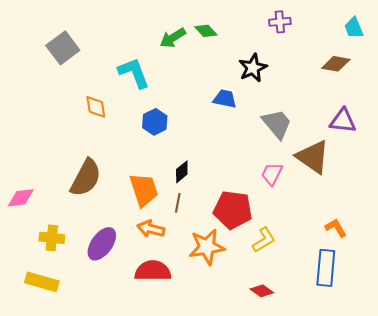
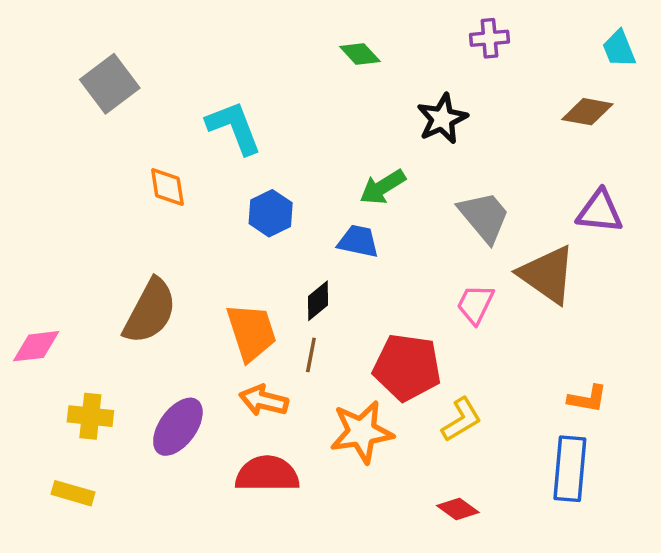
green arrow: (173, 38) -> (383, 187), moved
blue trapezoid: (225, 99) -> (358, 241), moved
orange L-shape: (336, 228) -> (587, 399), turned 130
yellow rectangle: (42, 282) -> (73, 493), size x0.7

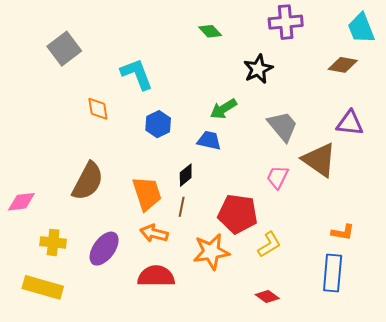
purple cross: (489, 38) -> (286, 22), size x1.5
cyan trapezoid: (619, 49) -> (361, 28), size x1.4
yellow rectangle: (73, 493) -> (43, 287), size x1.6

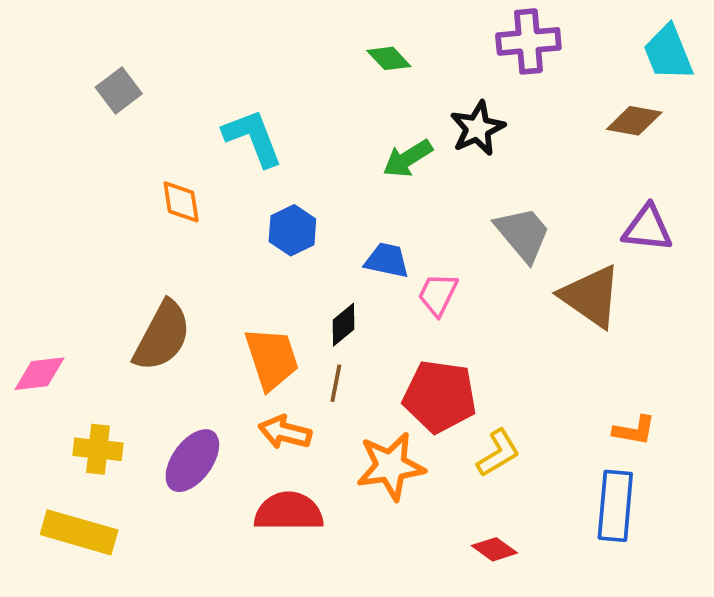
gray square: (64, 49) -> (119, 91), size x0.7
green arrow: (223, 109) -> (408, 158), moved
pink trapezoid: (277, 177) -> (438, 294), moved

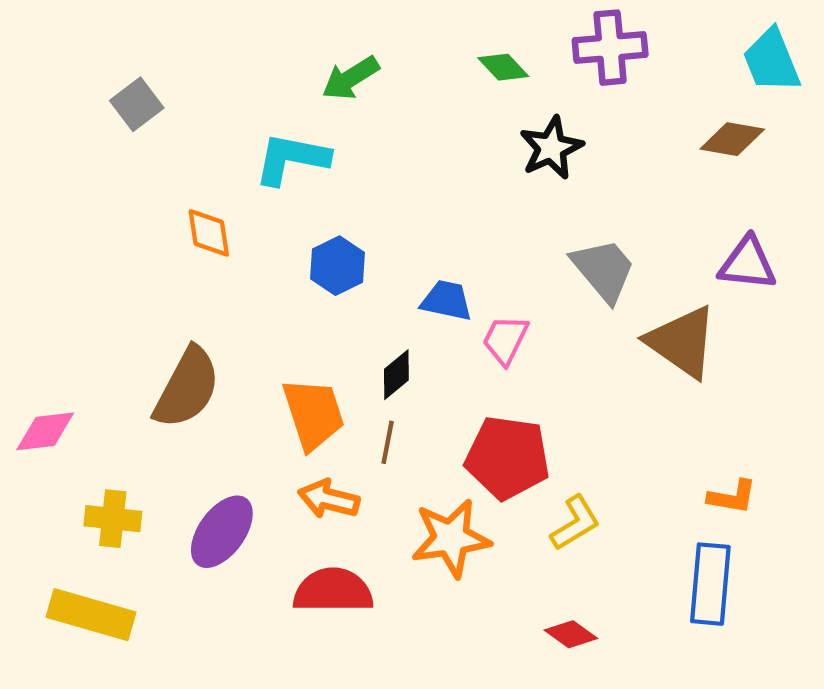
green diamond: (389, 58) -> (503, 67), moved
cyan L-shape: (253, 138) -> (292, 159), turned -58
green arrow: (408, 158) -> (351, 78), moved

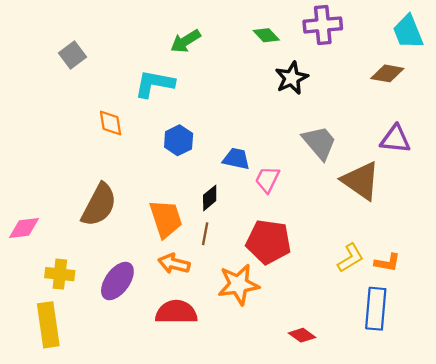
yellow L-shape: (575, 523) -> (350, 258), moved
yellow rectangle: (91, 615) -> (48, 325), turned 66

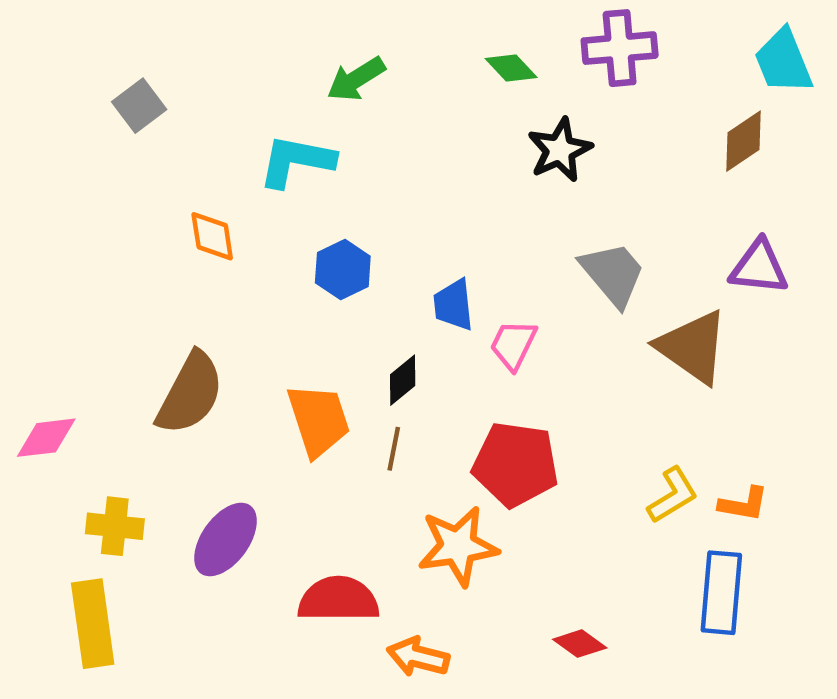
brown diamond: (387, 73) -> (744, 141), turned -44
blue trapezoid: (236, 159) -> (454, 305), turned -108
orange arrow: (174, 264) -> (418, 657), moved

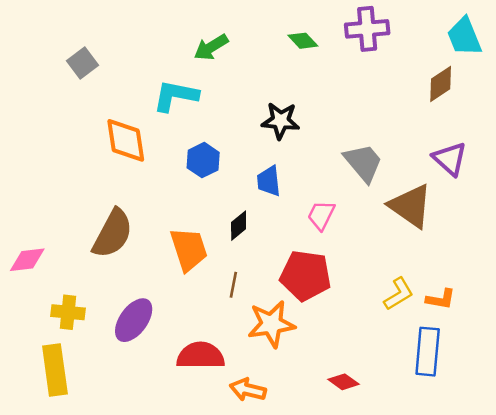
black star: (560, 150) -> (281, 121), moved, turned 30
orange diamond: (212, 236) -> (126, 140), size x1.5
purple triangle: (759, 267) -> (450, 159), turned 36
pink trapezoid: (513, 345) -> (321, 215), moved
brown line: (394, 449) -> (233, 285), moved

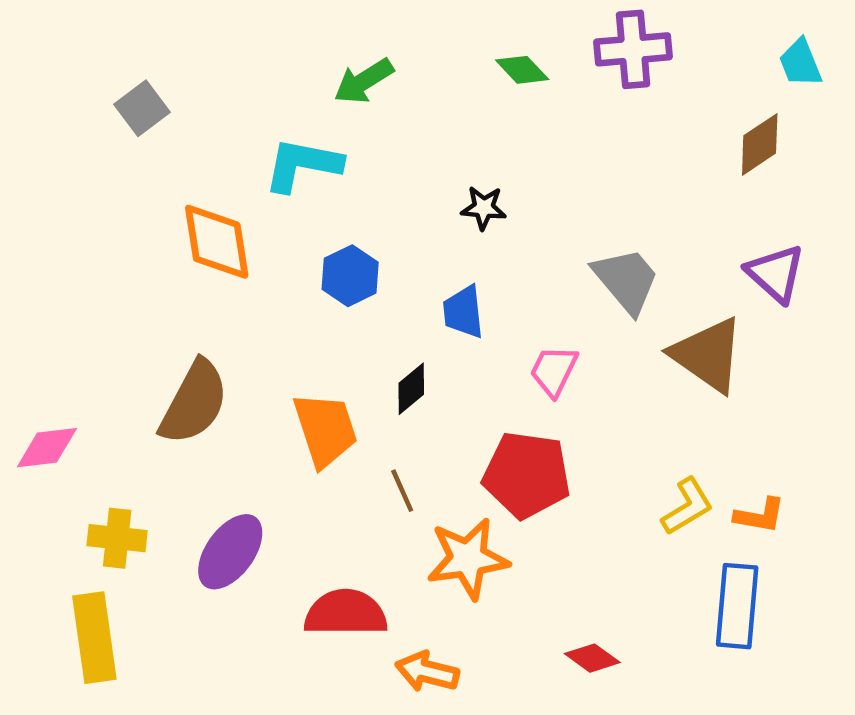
cyan trapezoid: (464, 37) -> (800, 63), size x0.7
black star: (281, 121) -> (484, 208), size x0.7
brown line: (233, 285) -> (402, 491), turned -35

